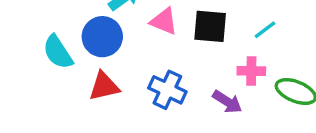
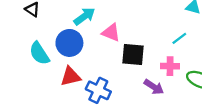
black square: (210, 26) -> (133, 55), moved
blue cross: (167, 90) -> (98, 90), moved

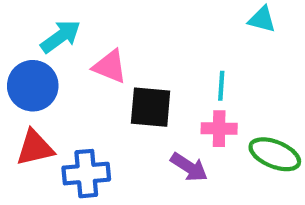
cyan line: (179, 38) -> (221, 86), moved, turned -49
blue cross: (98, 90) -> (86, 174), turned -30

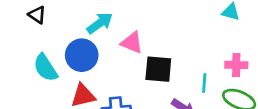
cyan line: (221, 86) -> (204, 83), moved
pink cross: (219, 129) -> (236, 65), moved

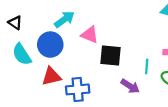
black triangle: (37, 15) -> (15, 23), moved

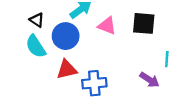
black triangle: (15, 23) -> (37, 20), moved
black square: (110, 56) -> (144, 23), moved

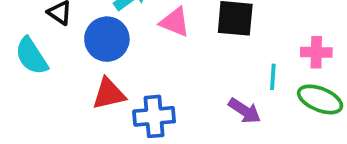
cyan semicircle: (36, 46) -> (31, 56), moved

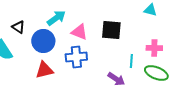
blue cross: (154, 116) -> (76, 57), moved

